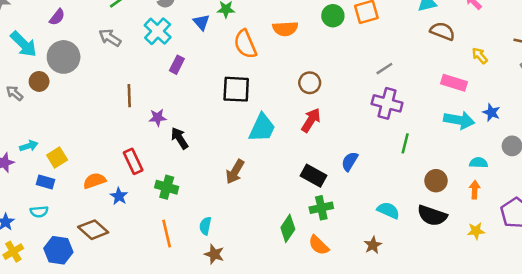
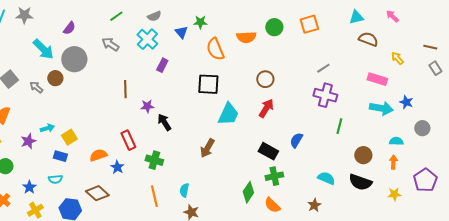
green circle: (333, 16) -> (274, 27), moved

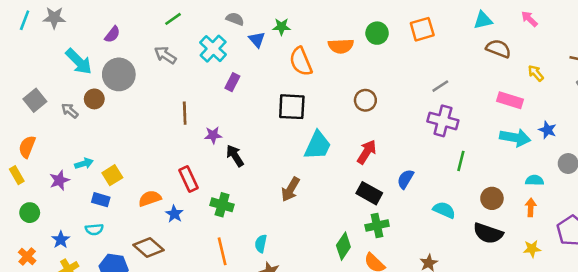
gray semicircle: (154, 16) -> (235, 19), moved, turned -136
red arrow: (266, 108) -> (367, 152), moved
cyan semicircle: (326, 178) -> (444, 210), moved

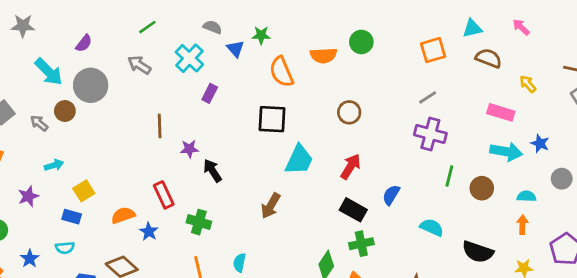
orange square: (422, 29) -> (433, 50), moved
cyan arrow: (84, 164) -> (54, 165), moved
brown circle: (492, 198) -> (482, 188), moved

